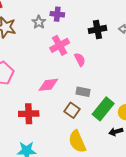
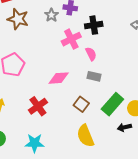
black cross: (97, 29) -> (94, 25), moved
gray rectangle: (83, 92) -> (94, 76), moved
red cross: (29, 114) -> (38, 106), turned -36

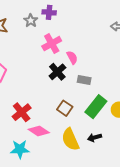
black cross: (94, 25) -> (57, 72), moved, turned -30
gray rectangle: (94, 76) -> (84, 80), moved
pink diamond: (59, 78) -> (39, 131), moved, turned 40
black arrow: (124, 127) -> (94, 138), moved

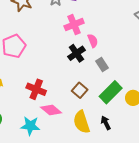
gray rectangle: (84, 80) -> (102, 65), turned 40
red cross: (22, 112) -> (36, 89), turned -36
black arrow: (94, 138) -> (106, 123), turned 72

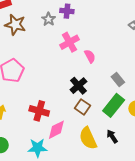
black cross: (76, 53) -> (78, 86), moved
gray rectangle: (102, 65) -> (118, 80), moved
pink diamond: (51, 110) -> (56, 130), turned -60

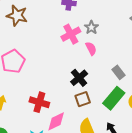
gray star: (49, 19) -> (91, 27), moved
brown square: (82, 107) -> (83, 99), turned 35

